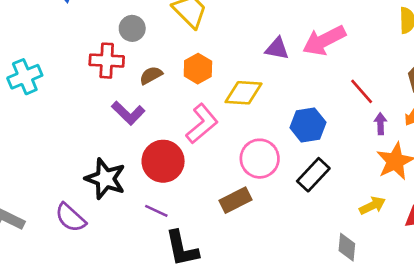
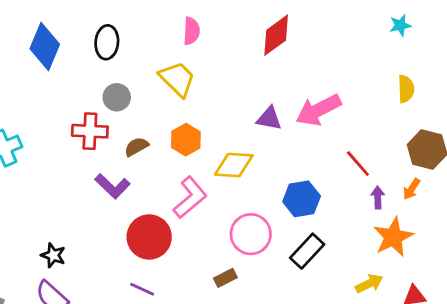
black star: (105, 179) -> (53, 255), moved, size x0.6
brown rectangle: (236, 200) -> (225, 278), size x0.7

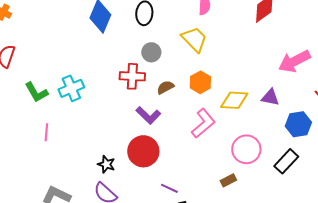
purple triangle: (269, 118) -> (270, 97), moved
blue hexagon: (302, 199) -> (298, 124), moved
red circle: (149, 237) -> (143, 151), moved

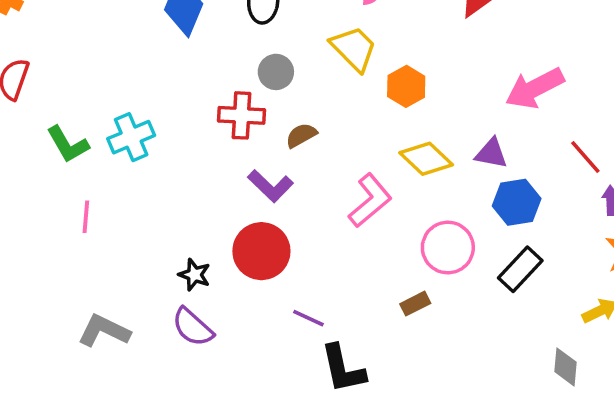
orange hexagon: (200, 82) -> (406, 86), moved
yellow diamond: (234, 100) -> (426, 159), turned 40
blue hexagon: (298, 124) -> (517, 202), moved

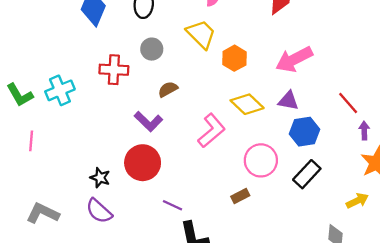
pink arrow: (535, 88) -> (294, 59), moved
red cross: (242, 115) -> (114, 70), moved

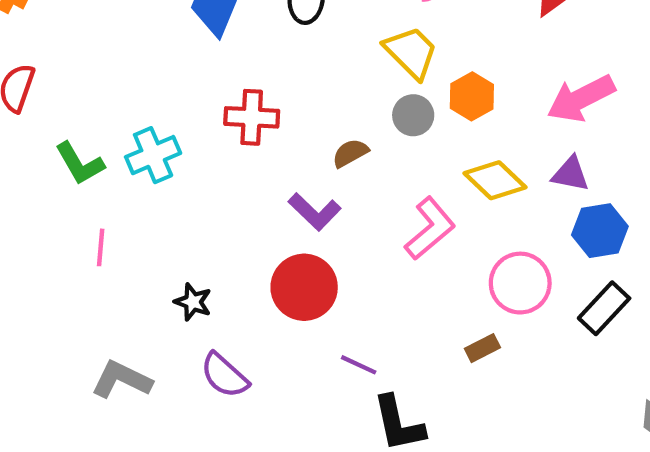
gray circle: (152, 49) -> (413, 115), moved
black star: (100, 178) -> (193, 302), moved

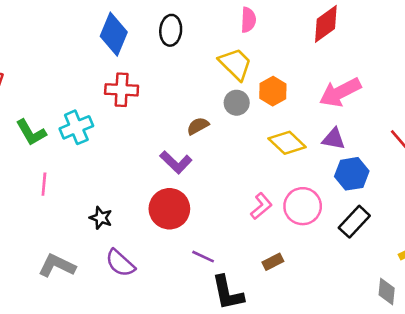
red cross: (252, 117) -> (122, 90), moved
pink L-shape: (430, 229) -> (261, 206), moved, size x0.7
brown rectangle: (482, 348) -> (273, 262), moved

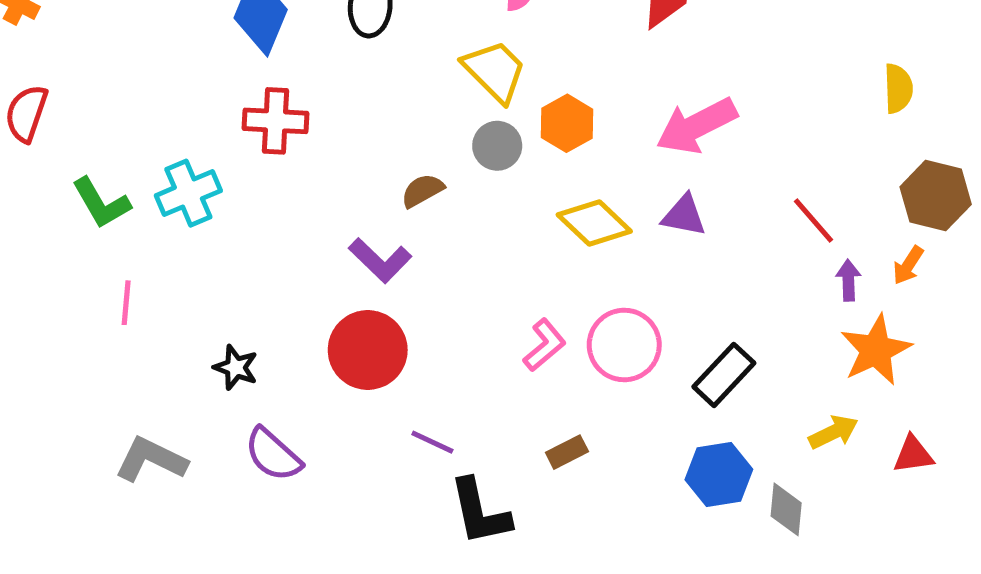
blue hexagon: (352, 174) -> (719, 475), moved

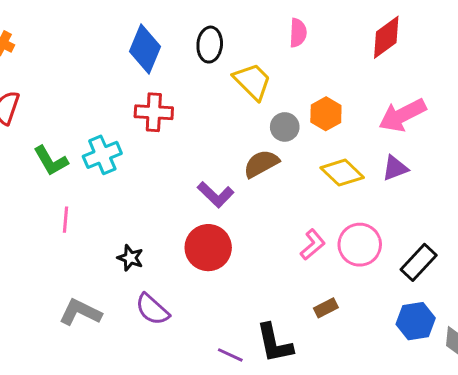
yellow trapezoid: (495, 71) -> (252, 81), moved
brown semicircle: (422, 191) -> (261, 164), moved, size x1.4
purple triangle: (684, 215) -> (395, 168), turned -32
purple line: (432, 442) -> (230, 355), moved

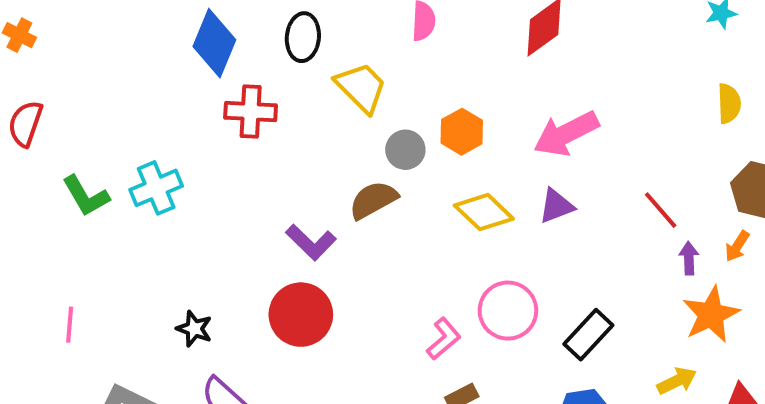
red cross: (154, 112) -> (251, 112), moved
pink line: (66, 220) -> (70, 325), moved
pink L-shape: (313, 245) -> (444, 339), moved

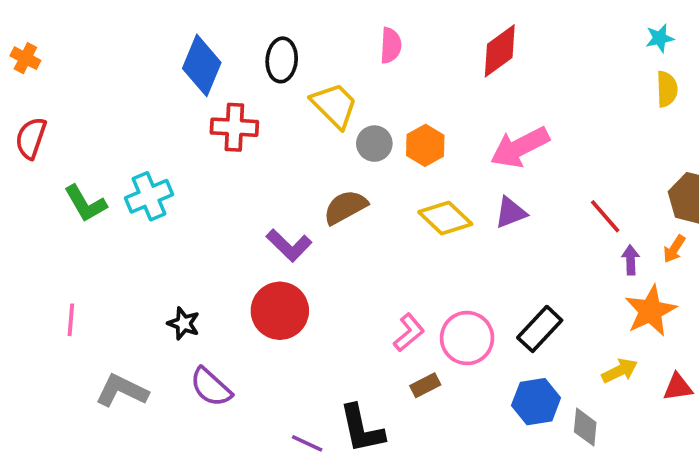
yellow semicircle: (729, 103) -> (667, 89), moved
gray circle: (405, 150) -> (374, 144), moved
pink circle: (508, 311) -> (467, 338), moved

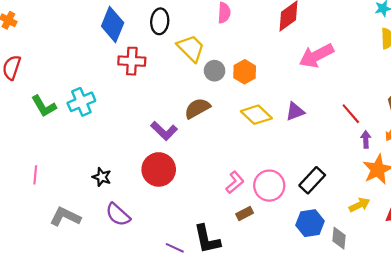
pink arrow: (520, 147) -> (316, 56), moved

